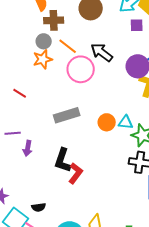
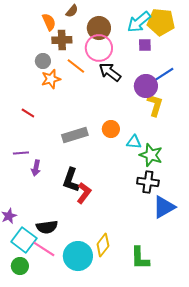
gray circle: (44, 41) -> (43, 61), moved
pink circle: (81, 69) -> (99, 48), moved
orange circle: (107, 122) -> (111, 129), moved
black semicircle: (39, 207) -> (47, 227), size x1.5

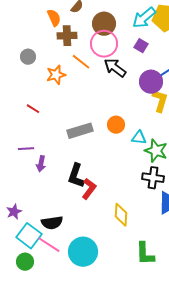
purple square: (145, 45) -> (141, 46), moved, turned 32
gray circle: (43, 61) -> (28, 57), moved
yellow diamond: (103, 245) -> (121, 215), moved, turned -35

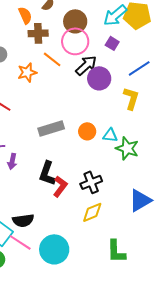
black arrow: (115, 68) -> (86, 65), turned 100
purple circle: (151, 82) -> (99, 78), moved
orange circle: (116, 125) -> (87, 131), moved
black cross: (153, 178) -> (91, 182), moved, turned -30
yellow diamond: (121, 215) -> (92, 212), turned 65

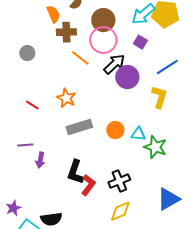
orange star: (27, 72) -> (66, 98), moved, turned -30

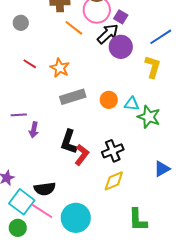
purple square: (140, 42) -> (121, 17), moved
red line: (32, 105) -> (30, 64), moved
blue triangle: (168, 199) -> (162, 169), size x0.7

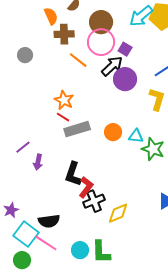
red line: (30, 64) -> (63, 117), moved
purple line: (19, 115) -> (23, 147), turned -35
black cross: (113, 151) -> (94, 201), moved
cyan circle: (76, 218) -> (80, 250), size x0.6
green L-shape: (138, 220) -> (101, 252), moved

